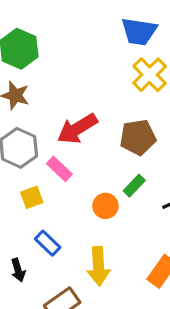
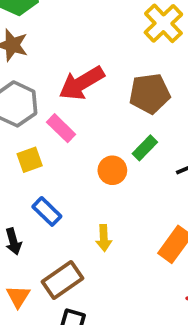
yellow arrow: (98, 266) -> (104, 238), size x0.6

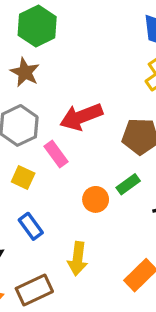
yellow square: (30, 160) -> (23, 177), turned 35
yellow arrow: (104, 238) -> (78, 259), size x1.4

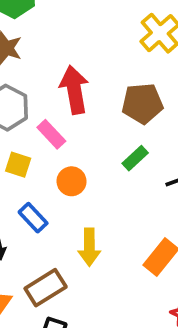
red arrow: (81, 117) -> (74, 90), turned 108
orange circle: (96, 199) -> (72, 181), moved

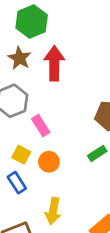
red arrow: (74, 90) -> (54, 63), moved
yellow square: (18, 165) -> (21, 155), moved

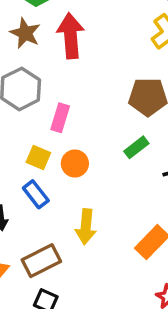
pink rectangle: (41, 126) -> (60, 118), turned 55

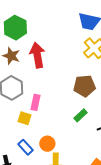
yellow square: (38, 157) -> (25, 118), moved
orange circle: (75, 164) -> (47, 144), moved

